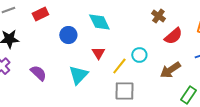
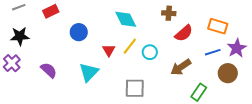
brown cross: (158, 16) -> (169, 13), turned -32
cyan diamond: (99, 22) -> (126, 19), moved
yellow line: (119, 66) -> (130, 46), moved

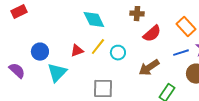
orange rectangle: (218, 26) -> (186, 27), turned 30
blue circle: (79, 32) -> (40, 52), moved
red triangle: (109, 50) -> (77, 51), turned 40

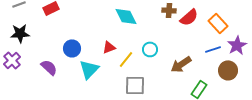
red semicircle: (152, 34) -> (189, 17), moved
yellow line: (98, 47) -> (126, 59), moved

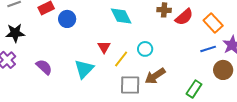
red triangle: (109, 47) -> (104, 47), turned -40
blue circle: (72, 48) -> (67, 19), moved
brown arrow: (181, 64) -> (155, 76), moved

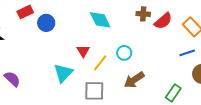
purple semicircle: (44, 67) -> (12, 79), moved
gray square: (130, 85) -> (94, 91), moved

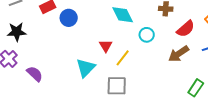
red semicircle: (163, 21) -> (186, 29), moved
cyan circle: (124, 53) -> (147, 35), moved
brown arrow: (134, 80) -> (179, 54), moved

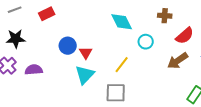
blue circle: (69, 18) -> (68, 46), moved
red triangle: (106, 46) -> (86, 53), moved
purple semicircle: (35, 74) -> (34, 70), moved, turned -48

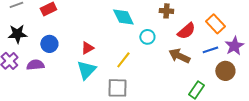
blue circle: (68, 46) -> (49, 44), moved
red triangle: (86, 53) -> (87, 48), turned 32
brown arrow: (178, 61) -> (179, 56), turned 60

